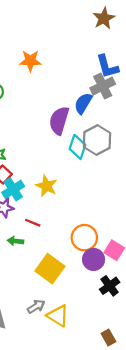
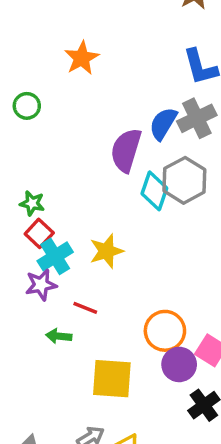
orange star: (30, 61) -> (82, 58), turned -30
gray cross: (103, 86) -> (197, 118), moved
yellow star: (46, 186) -> (106, 251), turned 30
yellow square: (50, 269) -> (112, 379), turned -32

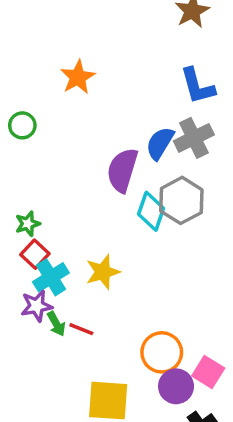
green star: (32, 203) -> (28, 224), turned -30
green arrow: (59, 336) -> (56, 324), moved, turned -125

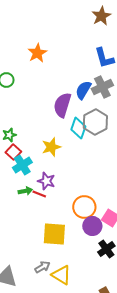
yellow star: (103, 272) -> (51, 147), moved
purple star: (37, 306) -> (46, 181), moved, turned 30
green arrow: (56, 324) -> (25, 191), turned -72

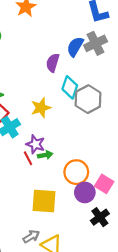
purple semicircle: (62, 105) -> (53, 63), size x0.7
gray hexagon: (95, 122) -> (88, 99), moved
green arrow: (25, 191) -> (45, 155), moved
red line: (39, 194) -> (28, 158), turned 40

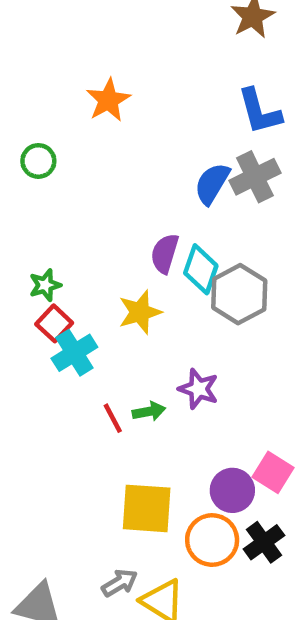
purple semicircle: (53, 63) -> (165, 253), moved
purple star: (35, 144) -> (199, 389), moved
orange circle: (76, 172) -> (212, 540), moved

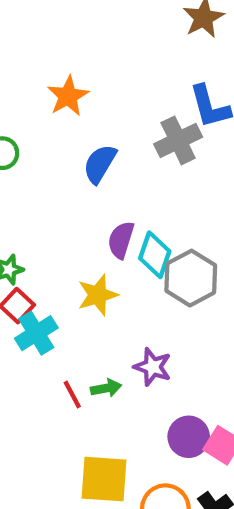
gray cross: (255, 177) -> (178, 140), moved
blue semicircle: (212, 184) -> (100, 164), moved
purple circle: (232, 490) -> (189, 437), moved

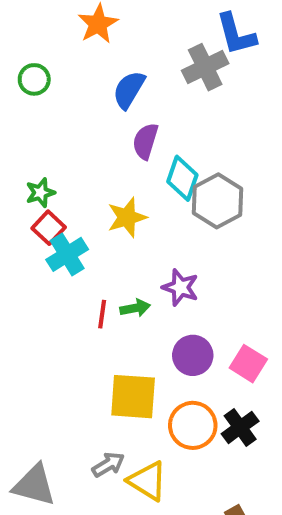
purple semicircle: (121, 240) -> (145, 141), moved
red line: (72, 394) -> (102, 314), turned 36
purple circle: (189, 437) -> (193, 355), moved

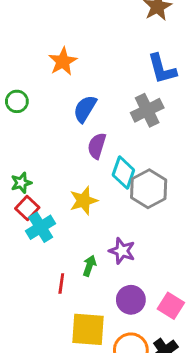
gray cross: (205, 67) -> (147, 110), moved
green arrow: (135, 308) -> (89, 266), turned -60
red line: (102, 314) -> (61, 283), moved

